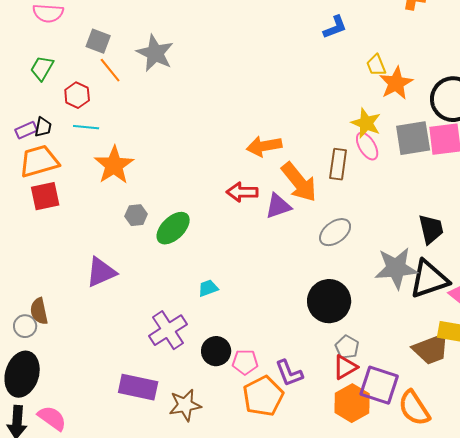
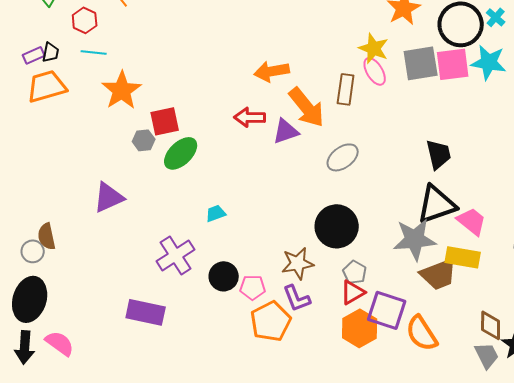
red square: (45, 196) -> (165, 121), moved
gray star: (396, 268) -> (415, 239), moved
brown star: (185, 405) -> (298, 263), moved

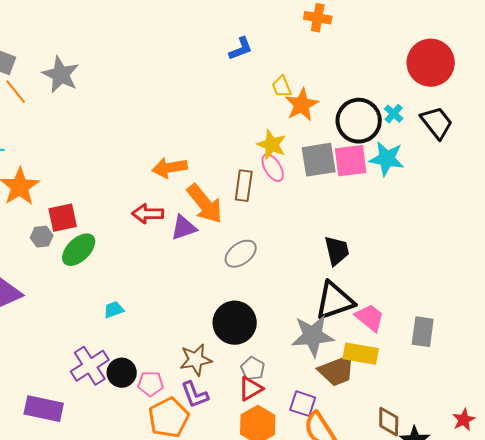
purple cross: (176, 255) -> (90, 366), moved
purple square: (387, 310) -> (303, 404), moved, size x0.7

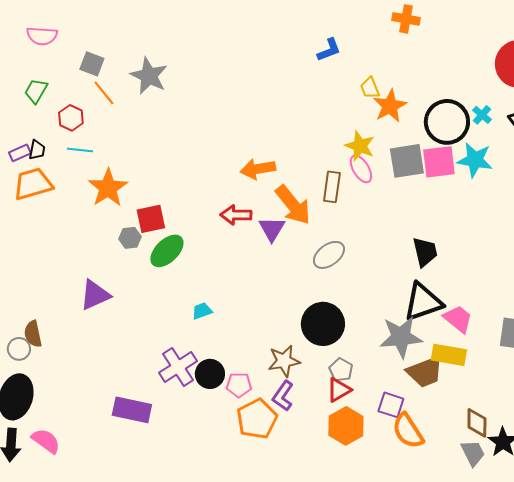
purple triangle: (184, 228) -> (272, 229), turned -40
purple L-shape: (195, 395) -> (283, 396), turned 56

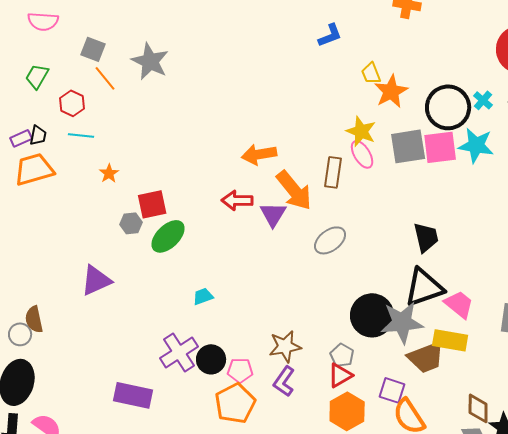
orange star: (108, 188) -> (109, 173), size x0.5
black circle: (323, 324) -> (372, 315), moved
orange pentagon: (257, 419) -> (235, 403), moved

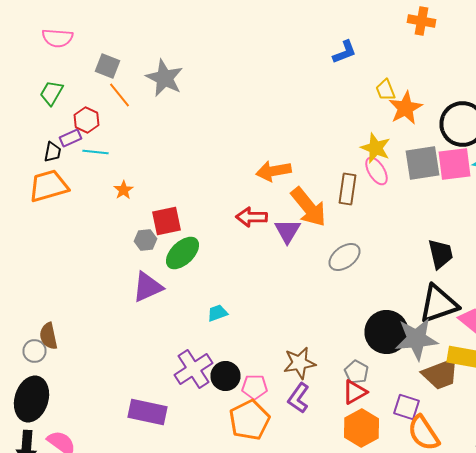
purple rectangle: (21, 138) -> (70, 138), moved
purple triangle: (96, 280) -> (148, 287), moved

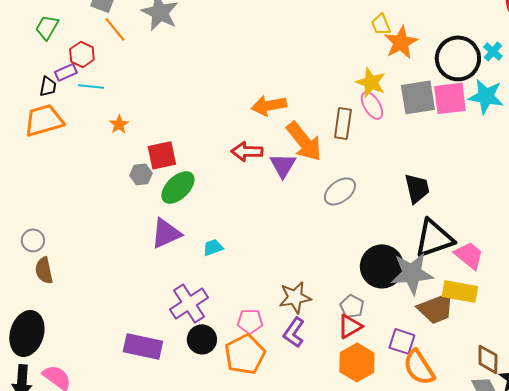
black trapezoid: (440, 254) -> (417, 188), moved
purple triangle: (148, 287) -> (166, 233), moved
gray circle: (34, 351) -> (33, 240), moved
black circle: (226, 376) -> (202, 339), moved

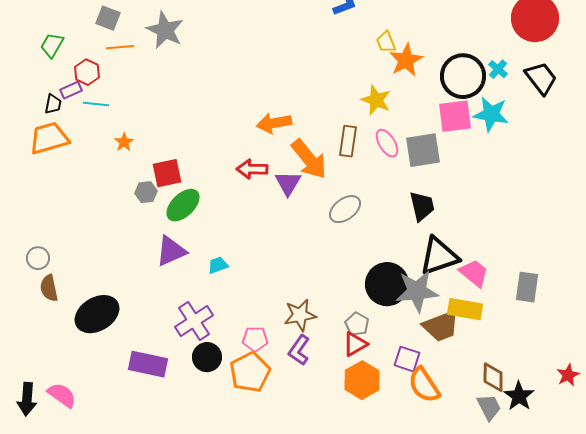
orange line: (115, 29) -> (120, 47), turned -56
gray square: (418, 97) -> (423, 150), moved
pink ellipse: (372, 105) -> (387, 143), moved
black ellipse: (27, 333) -> (97, 314), moved, turned 42

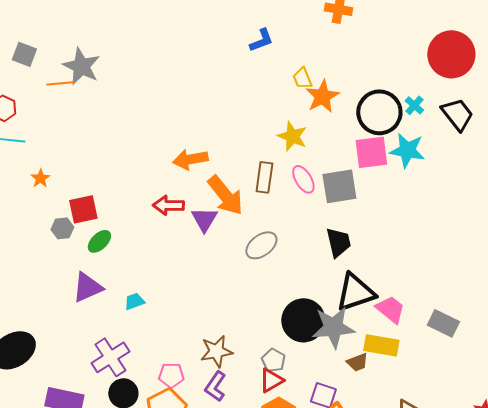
orange line: (120, 47) -> (60, 83), moved
green ellipse: (183, 205) -> (99, 241), size x0.7
gray rectangle: (527, 287) -> (443, 323), turned -72
brown trapezoid: (441, 326) -> (357, 362), size x0.6

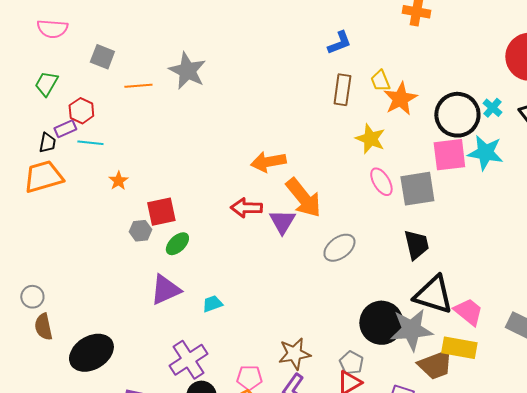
gray star: (81, 66) -> (187, 71), moved
brown rectangle: (264, 177) -> (342, 90), moved
black triangle: (355, 292) -> (433, 295), turned 36
brown trapezoid: (357, 362) -> (435, 365), size x1.6

